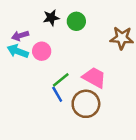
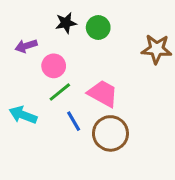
cyan arrow: (18, 51) -> (23, 115), moved
pink trapezoid: (94, 78) -> (103, 94), moved
green line: (61, 80) -> (60, 92), moved

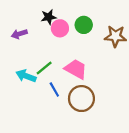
green circle: (98, 27) -> (84, 25), moved
pink circle: (54, 66) -> (60, 28), moved
cyan arrow: (23, 115) -> (26, 76), moved

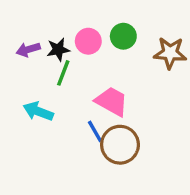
black star: (49, 17) -> (58, 50), moved
green line: (44, 68) -> (63, 73), moved, turned -30
blue line: (54, 89) -> (95, 131), moved

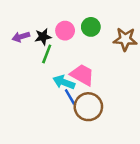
cyan arrow: (38, 111) -> (64, 82), moved

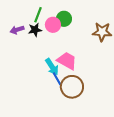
green circle: (91, 27) -> (64, 19), moved
green line: (47, 54) -> (38, 15), moved
cyan arrow: (64, 82) -> (52, 67), turned -144

